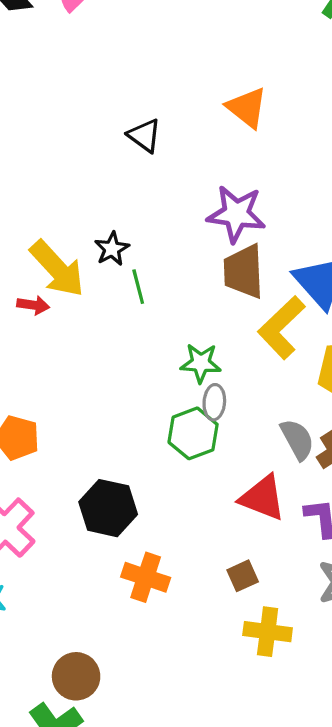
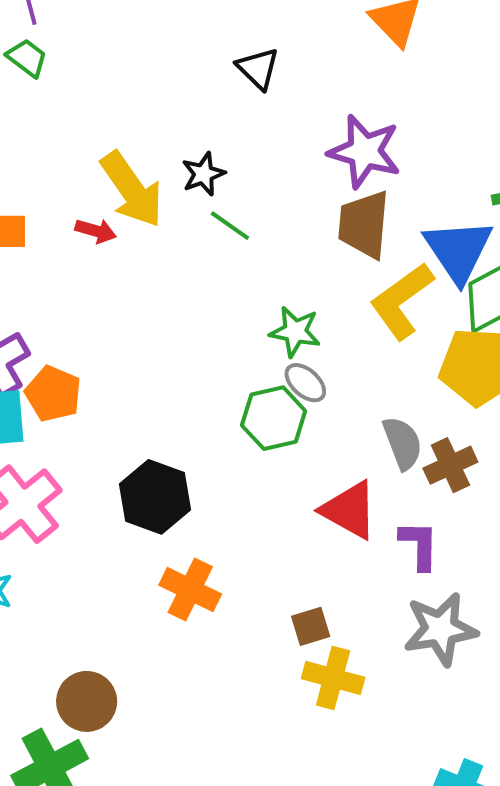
black triangle: (144, 136) -> (258, 68), moved
green line: (138, 287) -> (230, 226), turned -48
gray ellipse: (214, 402) -> (305, 383), turned -60
brown square: (243, 576) -> (311, 626), moved

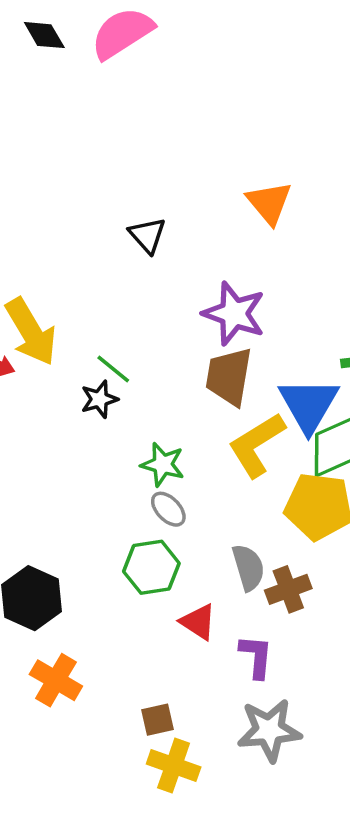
black star: (203, 174) -> (99, 399), moved
green hexagon: (274, 418) -> (151, 567), moved
red triangle: (349, 510) -> (198, 622), size x0.7

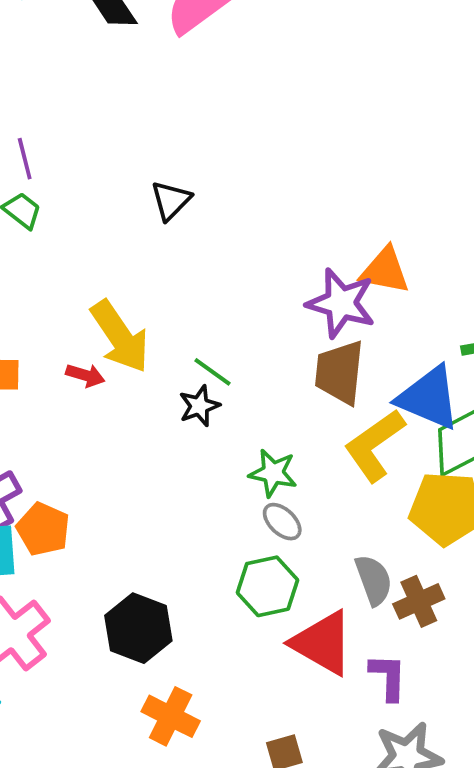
orange triangle: (269, 203) -> (385, 271), moved, turned -36
black triangle: (147, 235) -> (171, 200), moved, turned 30
blue triangle: (309, 405) -> (429, 398), turned -34
red triangle: (198, 622) -> (322, 643), size x1.6

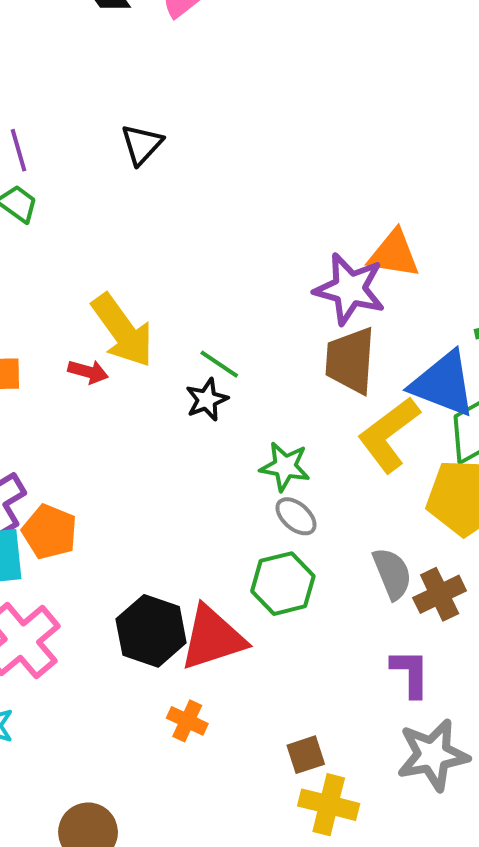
black triangle: (171, 200) -> (142, 144), moved
red triangle: (322, 643) -> (212, 638), moved, turned -46
orange cross: (171, 716) -> (187, 721), size x0.7

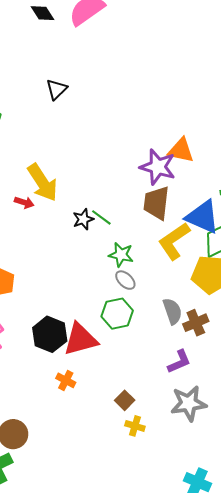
green line: (219, 364) -> (101, 217), moved
purple L-shape: (410, 673) -> (179, 362), turned 64
brown square: (306, 755) -> (125, 400), turned -30
yellow cross: (329, 805) -> (135, 426), size x0.7

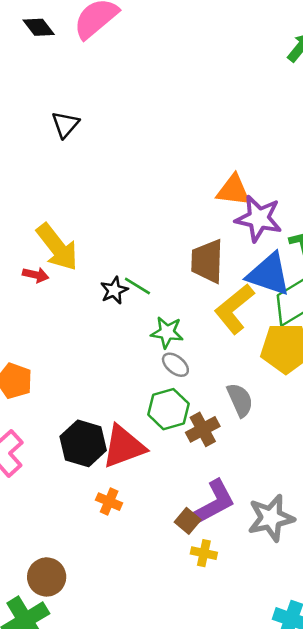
purple star: (158, 167) -> (259, 218), moved
brown cross: (196, 323) -> (203, 429), moved
purple L-shape: (179, 362) -> (215, 502), moved, size x1.4

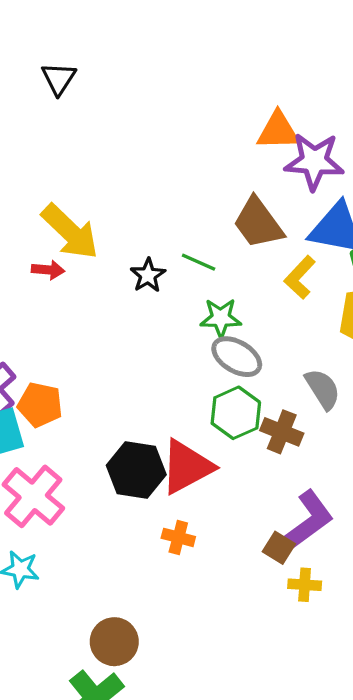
brown trapezoid: (207, 261) -> (258, 223), turned -30
green line: (137, 286) -> (199, 262), moved
yellow L-shape: (234, 309) -> (300, 277), size x0.7
gray ellipse: (175, 365) -> (237, 357), size x1.4
brown cross: (203, 429) -> (282, 432), turned -32

